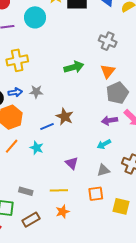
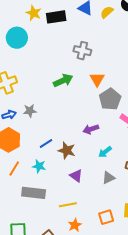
gray cross: (108, 41) -> (82, 51), moved
brown star: (65, 117) -> (67, 151), moved
purple arrow: (110, 120) -> (91, 129), moved
gray rectangle: (26, 191) -> (34, 193), moved, size x1.6
orange square: (96, 194) -> (106, 217), moved

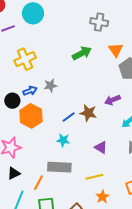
brown star: (67, 151) -> (88, 113), moved
orange line: (14, 169) -> (39, 183), moved

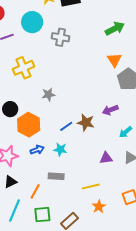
gray cross: (99, 22) -> (61, 37), moved
green arrow: (82, 53) -> (115, 29), moved
blue arrow: (30, 91) -> (37, 150), moved
purple triangle: (101, 147) -> (106, 158), moved, turned -40
gray rectangle: (59, 167) -> (56, 176), size x0.7

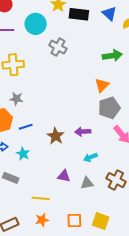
gray star: (49, 95) -> (16, 99), moved
blue line: (66, 126) -> (26, 127), moved

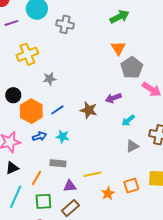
gray star: (16, 99) -> (50, 79), moved
purple triangle: (64, 176) -> (70, 186), moved
orange star: (42, 220) -> (108, 193), moved

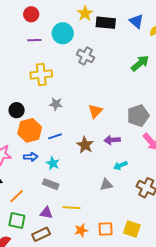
green arrow: (119, 17) -> (140, 63), turned -30
orange triangle: (118, 48) -> (95, 111), moved
gray triangle: (132, 146) -> (106, 185), moved
gray rectangle: (58, 163) -> (51, 184), moved

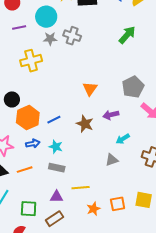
gray star: (56, 104) -> (50, 39), moved
orange line: (17, 196) -> (25, 170), moved, turned 35

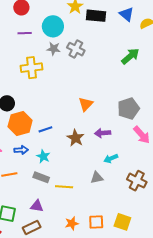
yellow line: (81, 188) -> (64, 187), moved

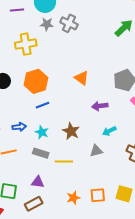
orange triangle: (86, 104) -> (82, 78), turned -35
orange hexagon: (20, 124) -> (36, 81), moved
brown star: (75, 138) -> (71, 131), moved

